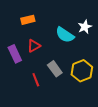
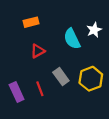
cyan semicircle: (65, 35) -> (72, 39), turned 30
purple rectangle: (15, 54) -> (17, 92), moved

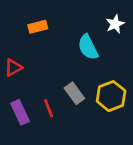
white star: (94, 30) -> (115, 24), moved
red triangle: (38, 51) -> (13, 67), moved

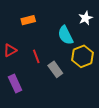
yellow hexagon: (111, 96) -> (83, 56), moved
red line: (49, 108) -> (36, 56), moved

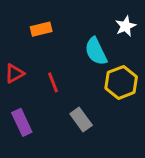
gray rectangle: (55, 69) -> (81, 119), moved

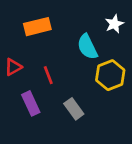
orange rectangle: (41, 29) -> (37, 27), size x1.4
purple rectangle: (22, 122) -> (31, 103), moved

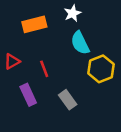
white star: (114, 24) -> (73, 13), moved

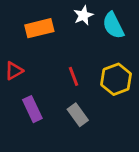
cyan semicircle: (80, 43) -> (113, 25), moved
red line: (44, 69) -> (73, 76), moved

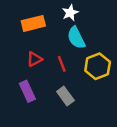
cyan semicircle: (113, 25) -> (76, 38), moved
red triangle: (14, 71) -> (34, 59), moved

